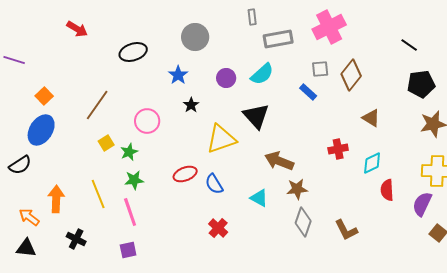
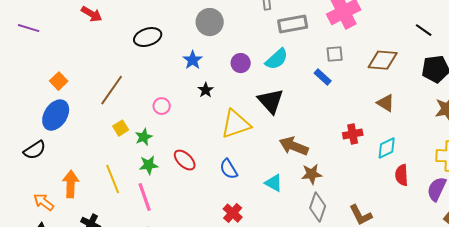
purple line: (14, 60) -> (29, 28), moved
brown diamond: (351, 75) -> (383, 60), moved, turned 56
pink circle: (147, 121) -> (162, 106), size x0.7
red ellipse: (185, 174) -> (185, 160), moved, turned 65

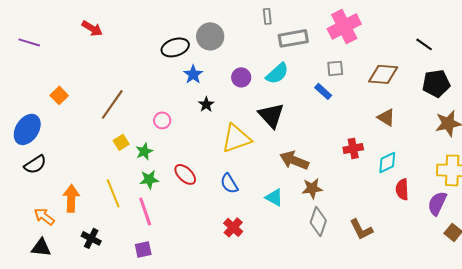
black ellipse: (148, 37) -> (175, 47), moved
blue ellipse: (56, 115) -> (27, 129), moved

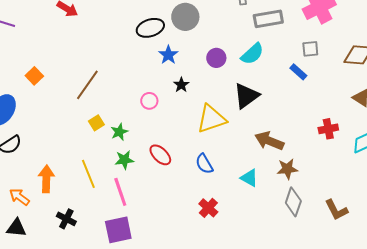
black triangle: (271, 115) -> (246, 96), turned 36
pink circle: (162, 120) -> (149, 101), moved
purple square: (143, 249) -> (118, 230), size x1.6

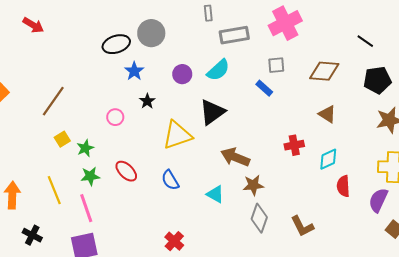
red cross: (208, 208) -> (174, 241), moved

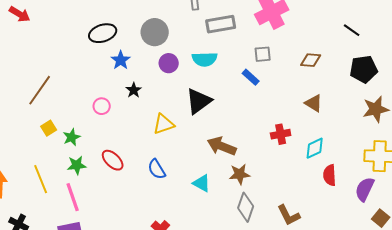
gray circle: (151, 33) -> (155, 32), moved
cyan semicircle: (218, 70) -> (205, 59), turned 40
brown diamond: (324, 71) -> (311, 60), size x0.7
yellow triangle: (177, 135) -> (164, 124), size x0.7

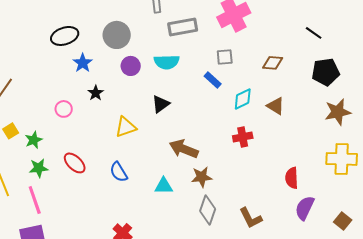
black triangle: (199, 101) -> (161, 104), size x0.7
cyan diamond: (315, 148) -> (243, 99), moved
cyan triangle: (202, 183) -> (164, 186), turned -30
purple semicircle: (365, 189) -> (305, 208), moved

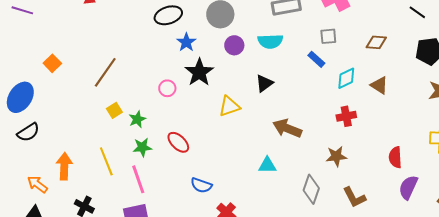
black star: (96, 93) -> (199, 72), size x1.8
blue semicircle: (119, 172) -> (201, 185), moved, turned -40
brown star: (202, 177) -> (336, 156), moved

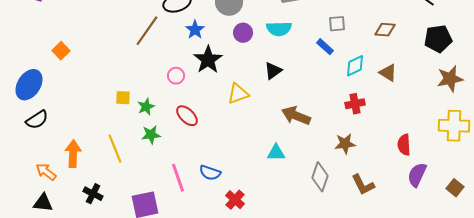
brown line: (105, 72) -> (147, 31), moved
yellow square: (114, 110) -> (123, 98), turned 35
red ellipse: (178, 142) -> (187, 116), moved
pink line: (138, 179) -> (178, 178), moved

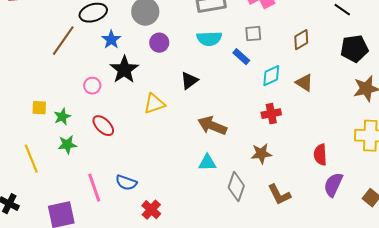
cyan semicircle: (279, 29) -> (209, 39), moved
brown diamond: (385, 30) -> (301, 40), turned -35
cyan triangle: (276, 153) -> (207, 163), moved

